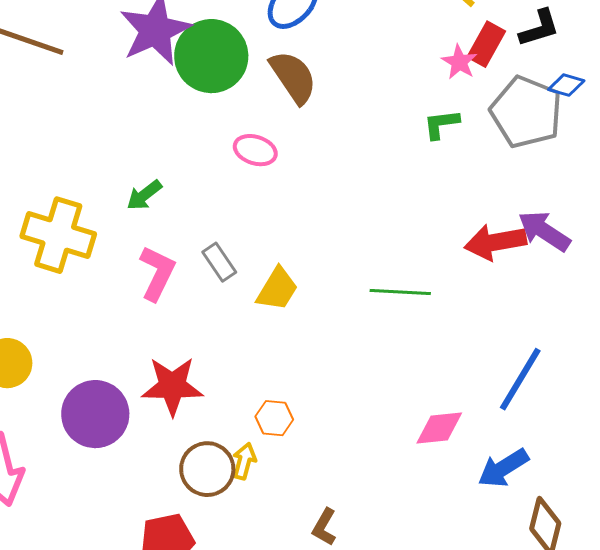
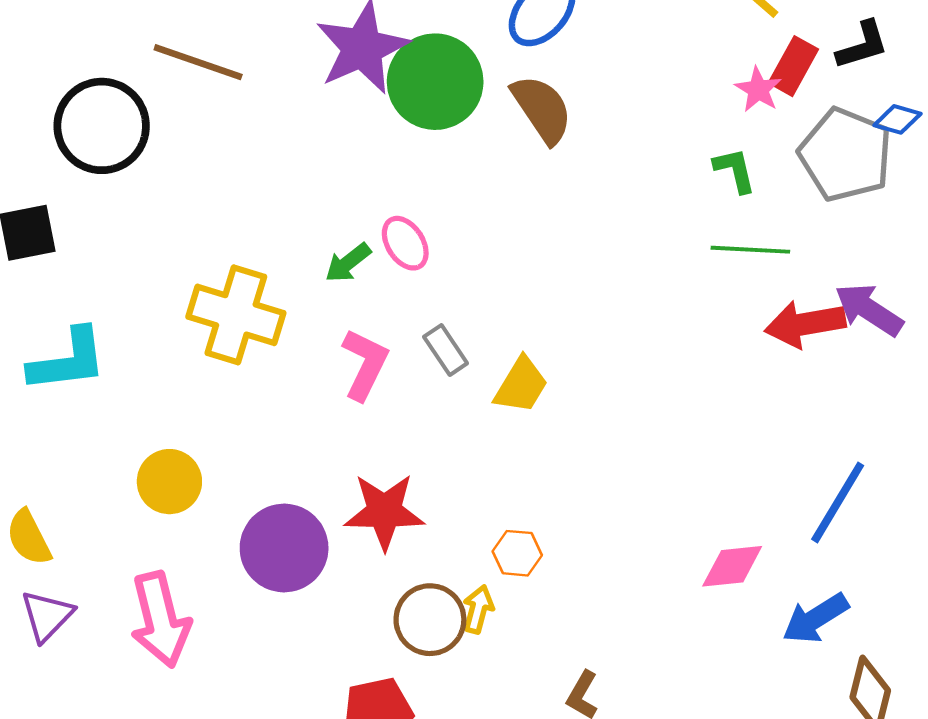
green L-shape: (441, 124) -> (735, 170), turned 84
pink ellipse: (255, 150) -> (405, 243), moved, turned 39
green line: (400, 292) -> (750, 250), moved

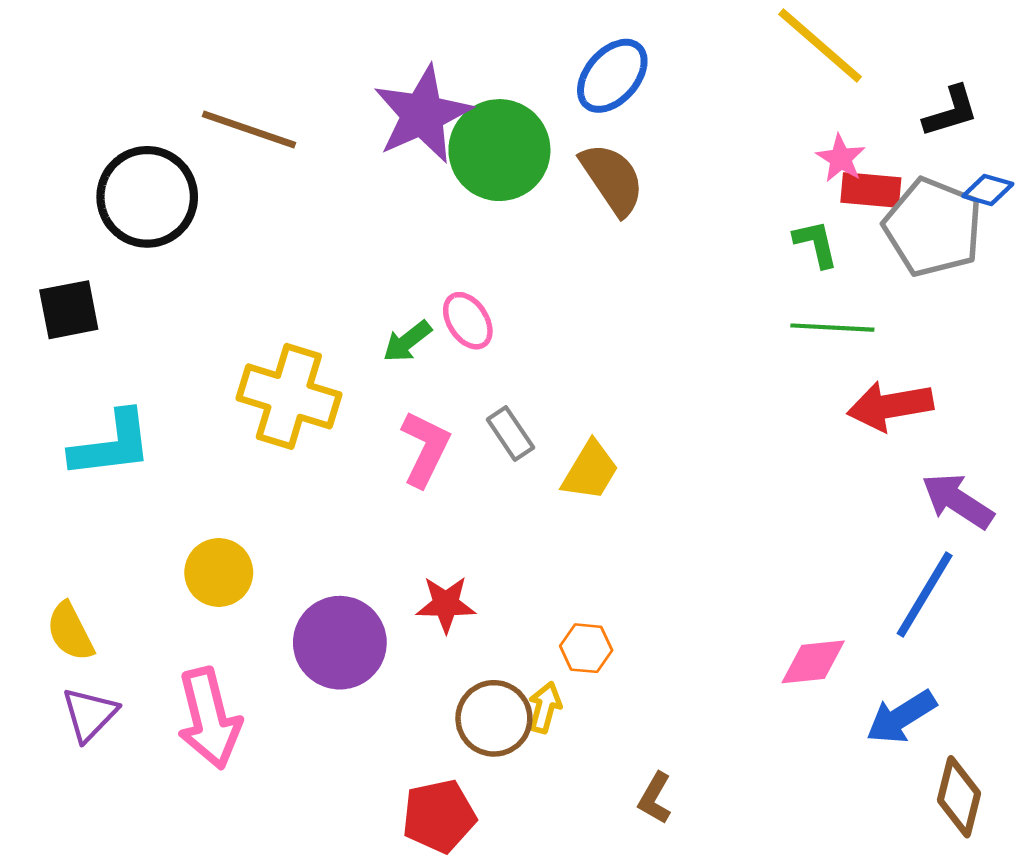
red rectangle: (793, 66) -> (871, 190), moved, turned 66
purple arrow: (869, 310) -> (958, 501), moved
red star: (384, 512) -> (446, 604), size x0.7

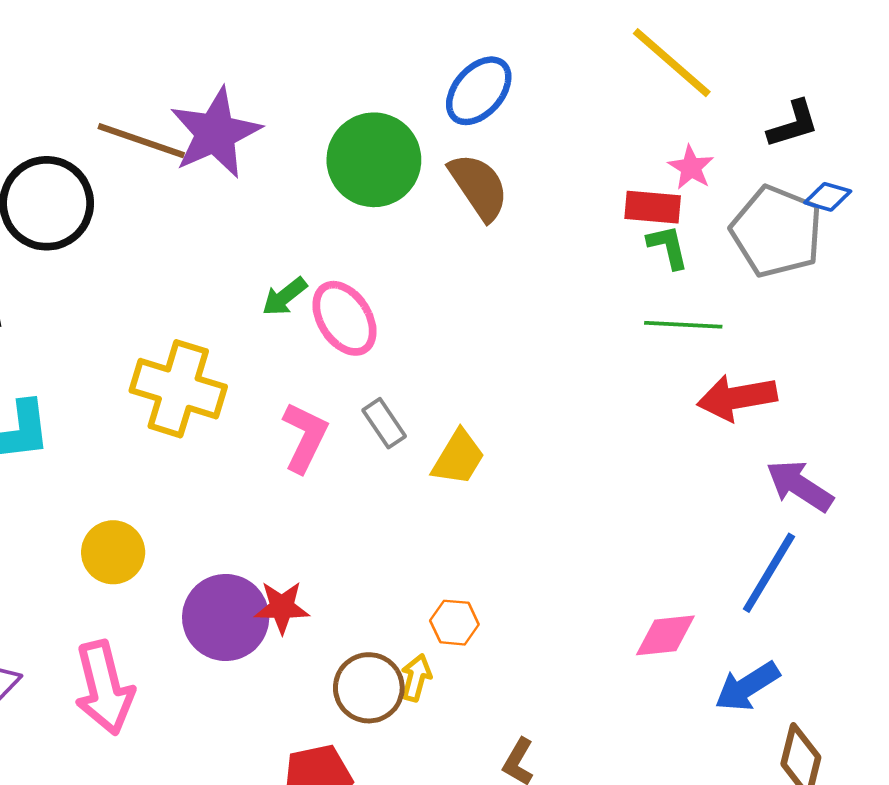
purple star: (422, 114) -> (215, 133), moved
red rectangle: (871, 190) -> (653, 207), moved
pink ellipse: (468, 321) -> (345, 318), size x1.4
green arrow: (407, 341) -> (284, 297), moved
red star: (446, 604) -> (282, 607), moved

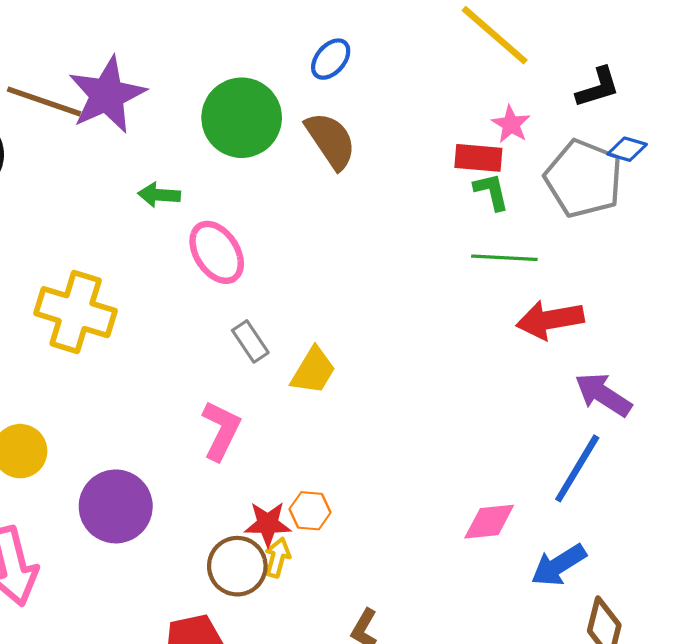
blue ellipse: (479, 91) -> (331, 59), size x0.7
green arrow: (284, 297) -> (159, 195), moved, turned 42
pink L-shape: (305, 437) -> (221, 430), moved
red star: (282, 607) -> (268, 524), moved

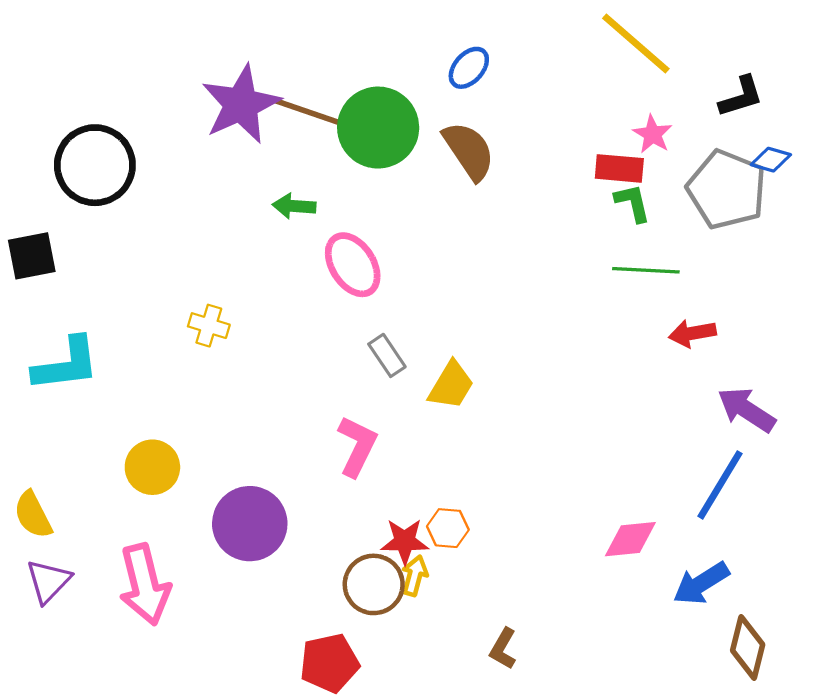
brown line: (44, 101) -> (308, 112), moved
yellow cross: (76, 312) -> (209, 326), size x0.5
red arrow: (550, 320) -> (692, 333), size x0.7

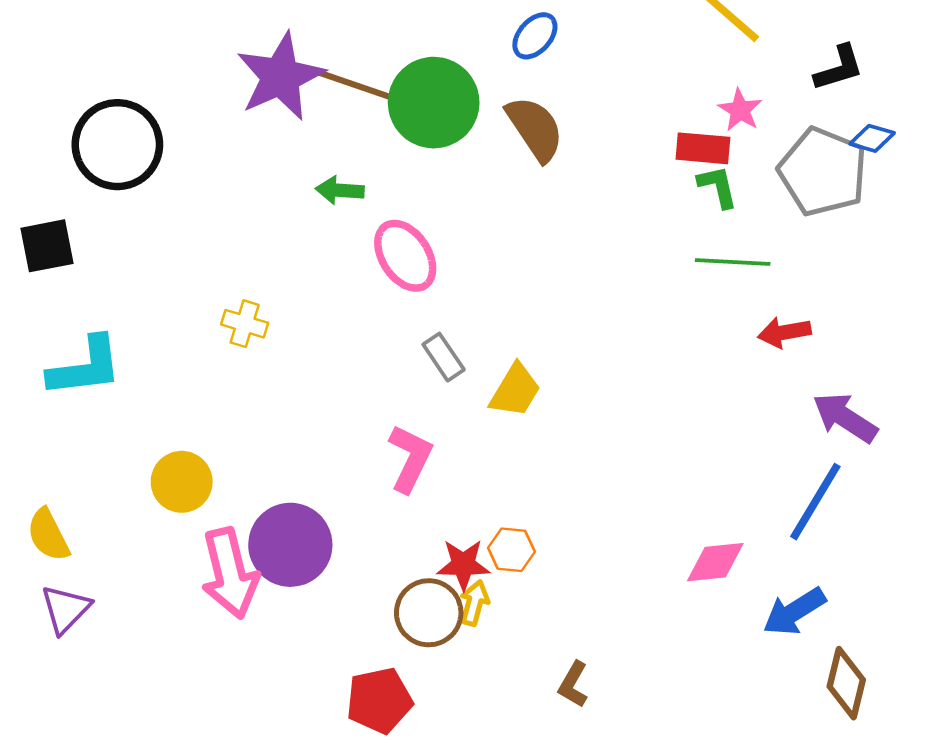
pink arrow: (145, 584) -> (230, 573), moved

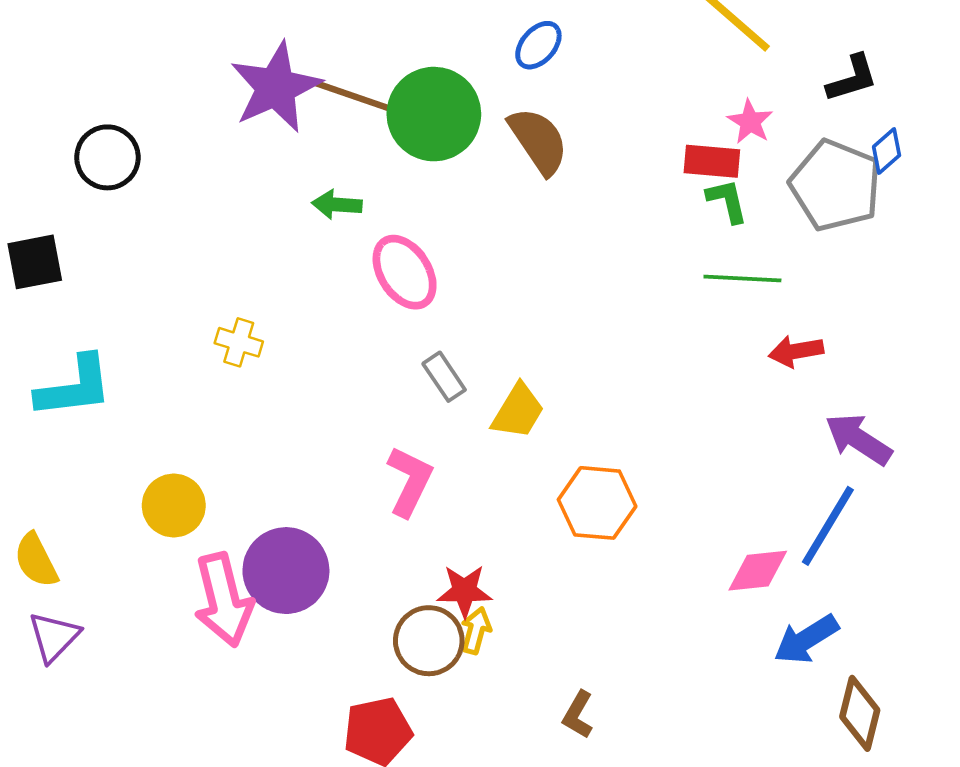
blue diamond: (872, 138) -> (887, 151), turned -57
black circle: (117, 145) -> (107, 157), size x0.7
orange hexagon: (511, 550) -> (597, 503), moved, size x1.6
pink diamond: (715, 562) -> (758, 571), moved

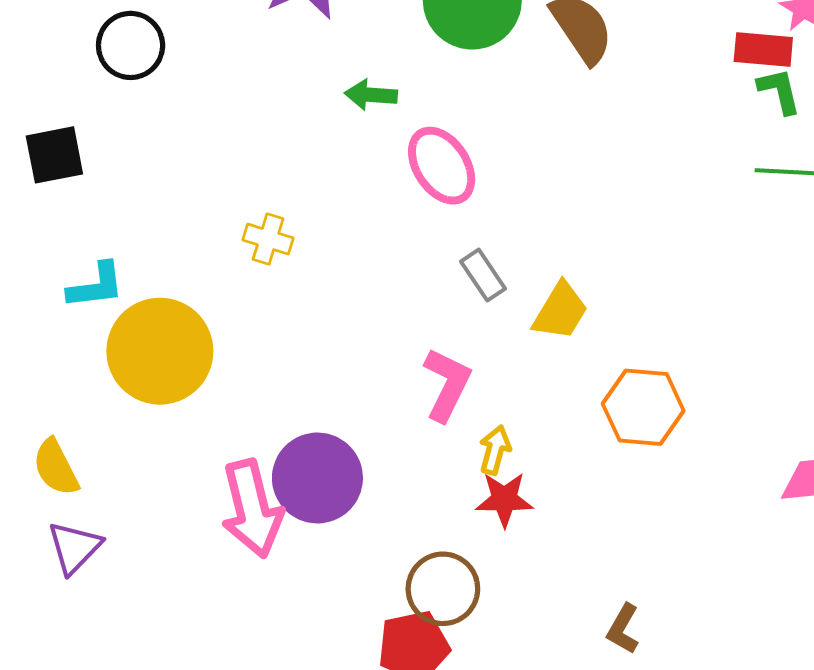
cyan L-shape: (74, 387) -> (96, 286), size x0.7
yellow circle: (174, 506) -> (160, 351), moved, size x1.6
yellow arrow: (476, 630) -> (495, 450), moved
brown circle: (429, 641) -> (443, 589), moved

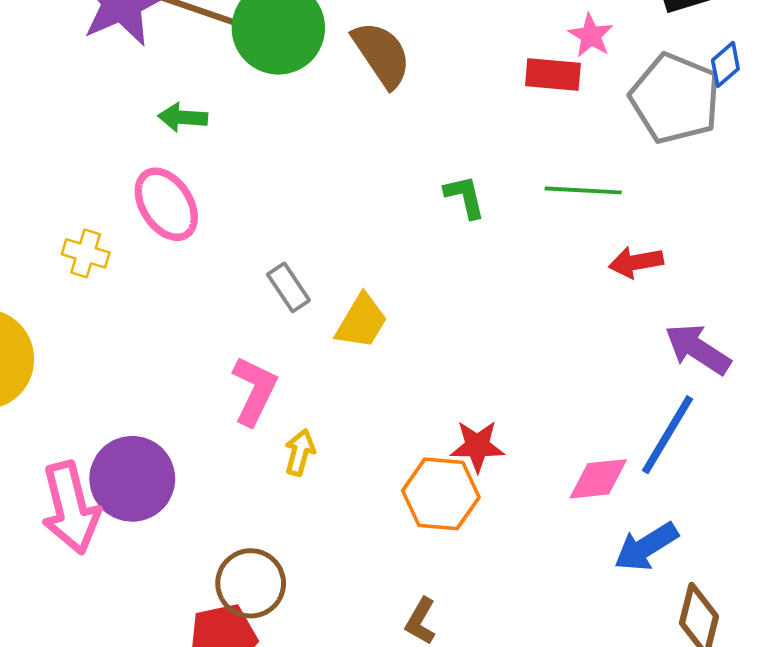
green L-shape: (779, 91) -> (465, 197), moved
pink ellipse: (442, 166) -> (166, 204), moved
orange hexagon: (643, 407) -> (441, 494), moved
red star: (504, 499) -> (477, 446), moved

